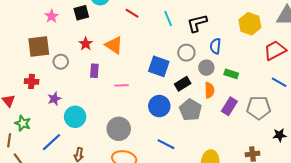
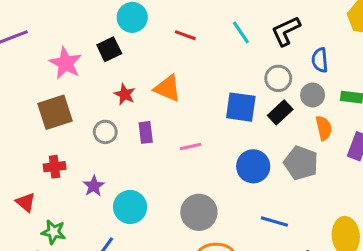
pink star: (52, 16) -> (66, 63), size x1.5
gray circle: (61, 62) -> (105, 132), moved
black rectangle: (183, 84) -> (280, 112), moved

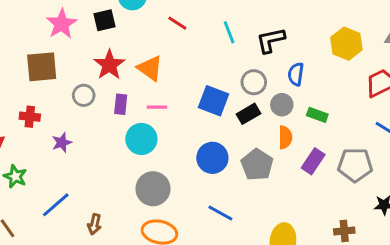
red star: (125, 94) -> (109, 65), size x1.5
pink line: (191, 146) -> (157, 107), moved
cyan circle: (130, 207) -> (141, 139), moved

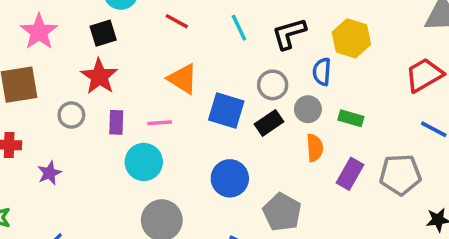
black square: (104, 20) -> (103, 33), moved
yellow hexagon: (346, 44) -> (351, 38), moved
orange triangle: (150, 68) -> (183, 79), moved
gray pentagon: (257, 165) -> (282, 212), moved

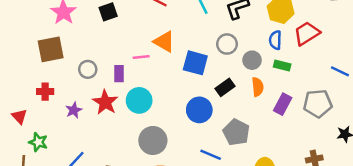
blue semicircle: (322, 72) -> (275, 40), moved
red trapezoid: (424, 75) -> (307, 33), moved
red star: (99, 76) -> (105, 102), moved
pink line: (160, 123) -> (141, 57), moved
black rectangle: (269, 123) -> (225, 87), moved

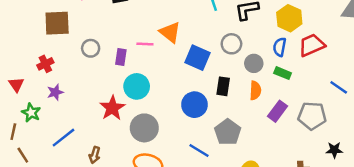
black rectangle: (225, 87) -> (223, 86), turned -54
red cross: (45, 92) -> (45, 64), turned -35
red star: (105, 102) -> (112, 108), moved
purple star: (74, 110) -> (55, 92), moved

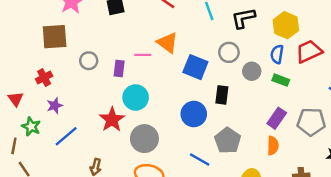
orange semicircle: (255, 90) -> (273, 146), moved
blue line: (63, 138) -> (66, 136), moved

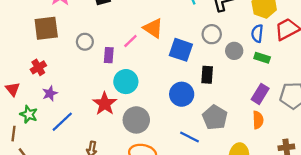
pink line: (143, 55) -> (130, 41), turned -42
gray circle: (89, 61) -> (85, 42), moved

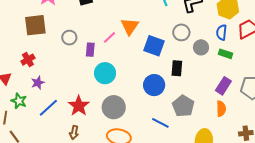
orange triangle: (153, 28) -> (130, 26), turned 30
red star: (105, 104) -> (79, 106), moved

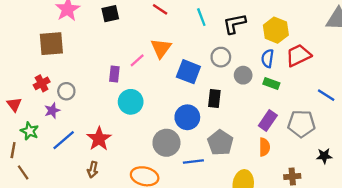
gray circle: (69, 38) -> (66, 91), moved
gray circle: (114, 107) -> (166, 143), moved
blue line: (160, 123) -> (193, 161), turned -36

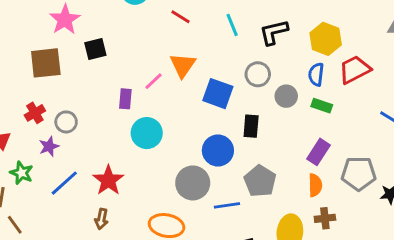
black square: (110, 14) -> (95, 49), moved
gray pentagon: (301, 124) -> (359, 174), moved
brown cross: (292, 176) -> (325, 218), moved

